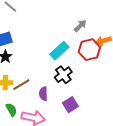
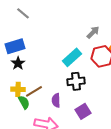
black cross: (63, 75) -> (76, 81), turned 30
green semicircle: (11, 110) -> (24, 102), moved

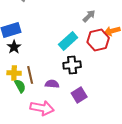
brown line: (34, 91) -> (30, 75), turned -72
purple semicircle: (56, 100) -> (52, 84), turned 96

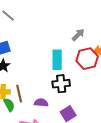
cyan rectangle: (68, 41) -> (57, 60), turned -48

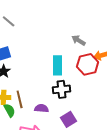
gray arrow: (78, 35) -> (79, 40), turned -104

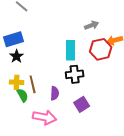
gray arrow: (79, 40) -> (92, 25), turned 128
purple semicircle: (42, 108) -> (55, 93), turned 88

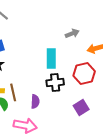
red hexagon: (101, 49) -> (84, 73), moved
purple square: (82, 104) -> (81, 107), moved

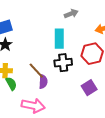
gray arrow: (72, 33) -> (71, 14), moved
brown line: (13, 92) -> (36, 71), moved, turned -30

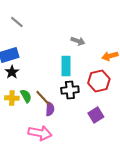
gray arrow: (71, 14) -> (78, 41), turned 40
green semicircle: (11, 84) -> (26, 96), moved

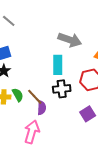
gray arrow: (78, 41) -> (70, 40), size x1.6
pink arrow: (40, 133) -> (32, 132), turned -85

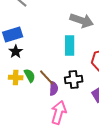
black cross: (62, 89) -> (74, 80), moved
pink arrow: (32, 132) -> (59, 113), moved

